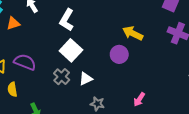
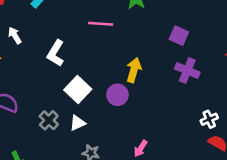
yellow arrow: (133, 33) -> (134, 70), turned 78
white square: (71, 50) -> (78, 89), moved

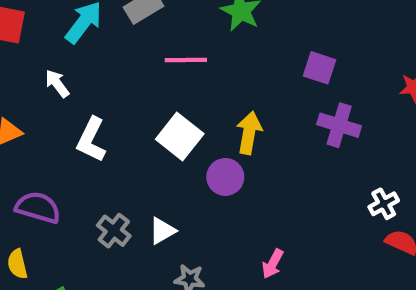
white arrow: (15, 35) -> (57, 83), moved
white L-shape: (56, 53) -> (91, 140), moved
white square: (78, 89) -> (180, 136), moved

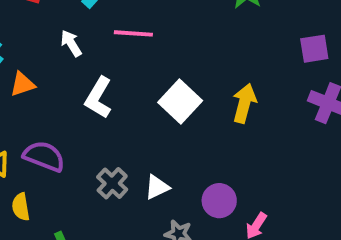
pink line: (186, 60) -> (133, 33), moved
purple square: (320, 68) -> (314, 49), turned -32
purple circle: (225, 177) -> (219, 201), moved

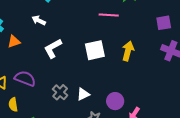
pink line: (133, 33) -> (109, 15), moved
white arrow: (71, 43) -> (39, 20), turned -32
white L-shape: (98, 98) -> (53, 48), turned 30
white square: (180, 101) -> (95, 50), turned 35

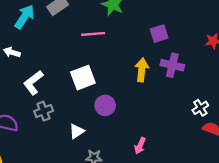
yellow arrow: (128, 51) -> (142, 70), moved
gray cross: (60, 92) -> (44, 111), moved, turned 35
purple circle: (115, 101) -> (105, 105), moved

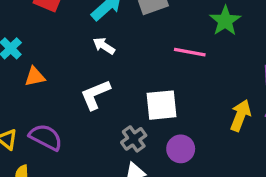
white arrow: (12, 52) -> (104, 46), moved
gray cross: (44, 111) -> (134, 139), moved, turned -30

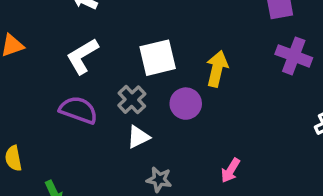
yellow arrow: (240, 115) -> (217, 69), moved
purple semicircle: (46, 137) -> (78, 110), moved

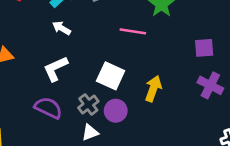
white square: (158, 58) -> (111, 76), turned 32
purple circle: (186, 104) -> (116, 111), moved

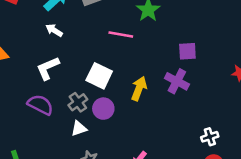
purple cross: (210, 85) -> (177, 81), moved

